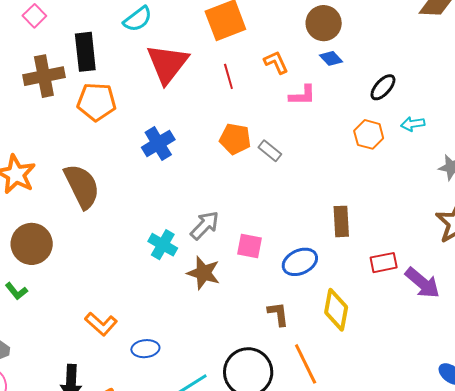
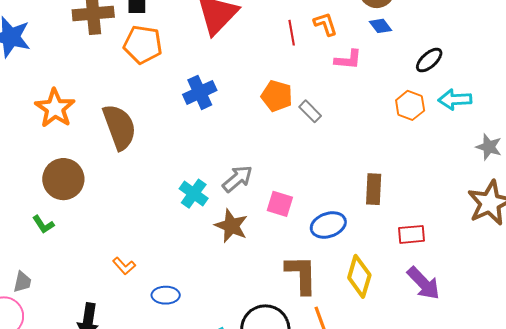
red line: (228, 76) -> (292, 33), moved
cyan arrow: (413, 124) -> (455, 100), size x1.4
purple arrow: (422, 283) -> (423, 283), moved
brown L-shape: (278, 314) -> (301, 275), size x1.6
orange L-shape: (101, 324) -> (124, 266), size x0.7

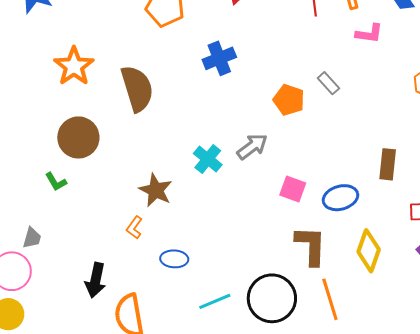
orange pentagon: (277, 96) -> (289, 100), moved
pink square: (280, 204) -> (293, 189), moved
brown star: (231, 226) -> (156, 190), moved
orange L-shape: (124, 266) -> (134, 227), turned 75

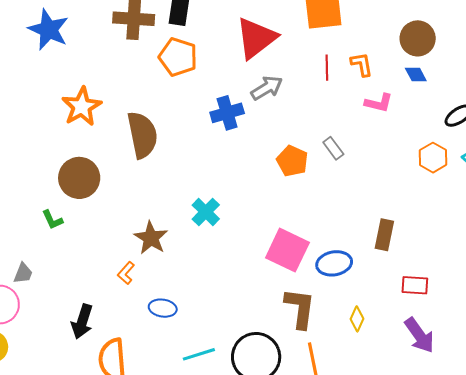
gray arrow: (252, 147) -> (267, 88), moved
pink square: (293, 189) -> (287, 250), size x1.6
yellow diamond: (369, 251) -> (357, 319), size x0.6

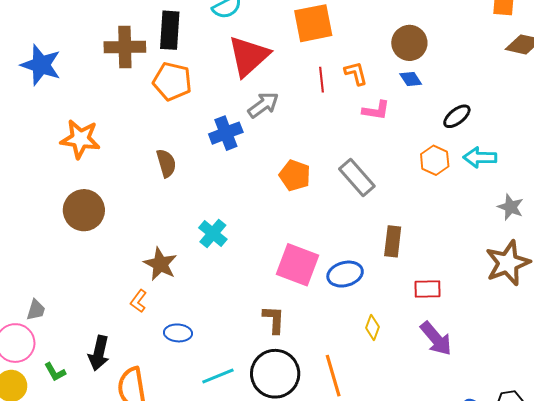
orange star: (82, 107) -> (80, 139), turned -30
brown semicircle: (142, 135) -> (166, 163), moved, size x0.6
gray rectangle: (333, 148) -> (357, 177), moved, size x1.6
green L-shape: (52, 220) -> (55, 372), moved
brown L-shape: (300, 308) -> (274, 320), moved, size x0.7

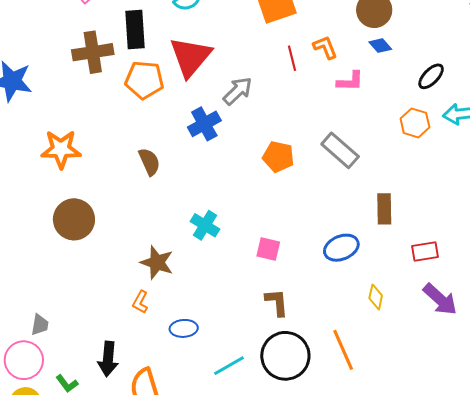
red triangle: (249, 56) -> (191, 57), moved
pink square: (297, 265) -> (268, 249), moved, size x0.6

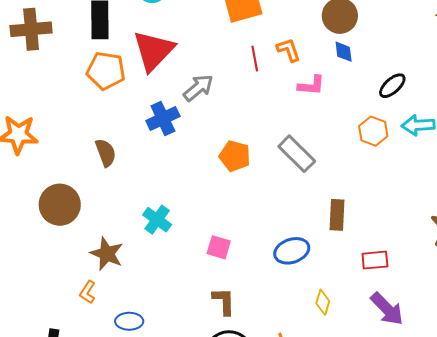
blue diamond: (380, 46) -> (344, 52), turned 30
brown cross: (93, 52) -> (31, 29), moved
brown circle: (74, 219) -> (60, 205), moved

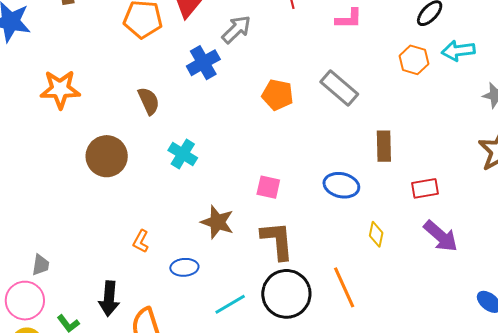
cyan cross: (157, 220) -> (183, 154), moved
blue ellipse: (292, 251) -> (341, 185), turned 36
brown star: (107, 254) -> (217, 222), moved
brown L-shape: (224, 301) -> (277, 241), size x1.4

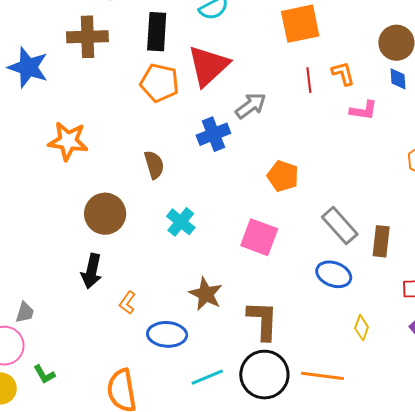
gray rectangle: (339, 88) -> (340, 226), moved
pink square: (268, 187) -> (259, 237), moved, size x1.5
blue ellipse: (184, 267) -> (167, 334), size x1.4
orange line: (344, 287) -> (322, 376), turned -66
black arrow: (109, 299) -> (92, 271), moved

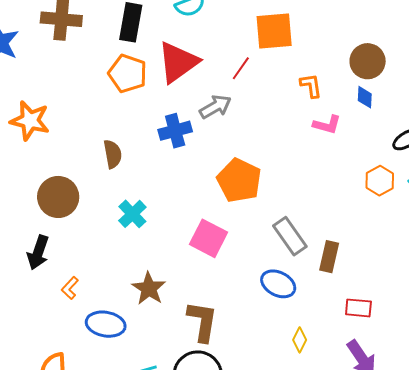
red line: (309, 80) -> (241, 68), moved, turned 35
orange pentagon: (283, 176) -> (239, 180), size x1.4

